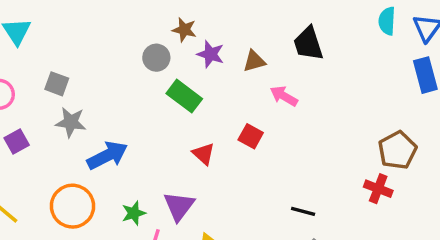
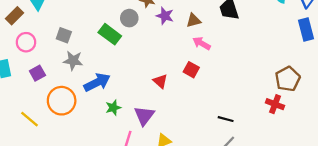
green rectangle: (184, 96) -> (110, 34), moved
pink arrow: (284, 96) -> (202, 43), moved
orange circle: (73, 206) -> (62, 101), moved
green star: (134, 213) -> (113, 108), moved

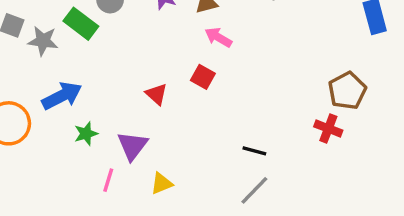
gray star: (73, 61) -> (43, 41), moved

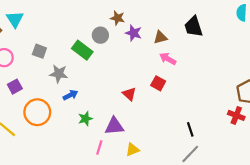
gray star: (43, 41) -> (59, 74), moved
blue arrow: (62, 96) -> (70, 95), size x0.6
purple triangle: (132, 146) -> (114, 126), turned 48
black line: (254, 151) -> (190, 129), turned 56

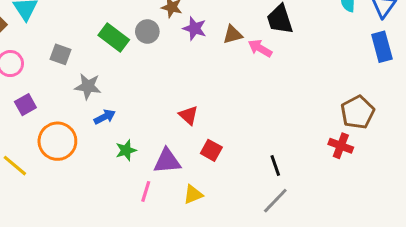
green rectangle: (82, 50) -> (114, 38), moved
pink arrow: (168, 59) -> (260, 48), moved
red square: (158, 83) -> (211, 150), moved

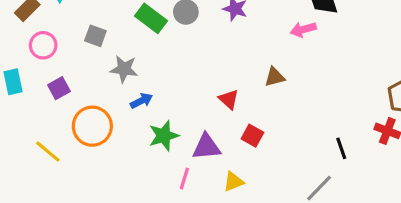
brown triangle: (233, 35) -> (275, 77), moved
pink arrow: (260, 48) -> (303, 29), turned -45
green star: (126, 150) -> (164, 136), size x1.4
black line: (275, 166) -> (341, 148), moved

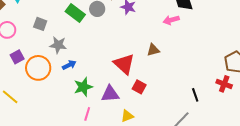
red triangle: (229, 99) -> (124, 64), size x1.6
orange circle: (92, 126) -> (38, 68), moved
pink line: (184, 179) -> (87, 114), moved

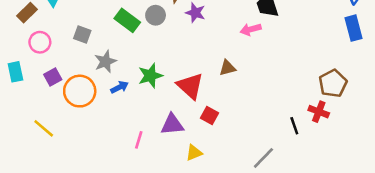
gray star: (58, 45) -> (105, 62), turned -30
green star: (83, 87) -> (150, 76), moved
black line: (195, 95) -> (294, 126), moved
pink line: (87, 114) -> (139, 140), moved

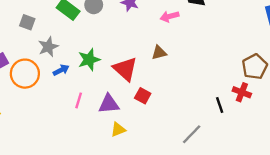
pink arrow: (251, 29) -> (170, 16), moved
pink line: (139, 140) -> (79, 100), moved
yellow triangle: (194, 153) -> (118, 130), moved

